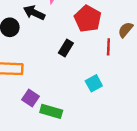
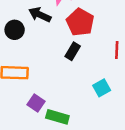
red pentagon: (88, 19) -> (80, 22), moved

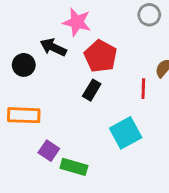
cyan square: (102, 88) -> (126, 133), size x1.5

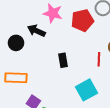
red pentagon: (101, 56) -> (82, 20), moved, turned 30
black rectangle: (92, 90) -> (63, 60), turned -40

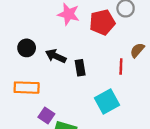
black arrow: (36, 31) -> (56, 56), moved

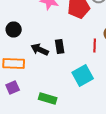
black arrow: (56, 56) -> (40, 50), moved
purple square: (46, 115) -> (13, 88), moved, turned 32

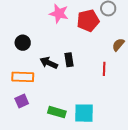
red line: (95, 46) -> (104, 69), moved
cyan square: (83, 76) -> (84, 113), moved, turned 30

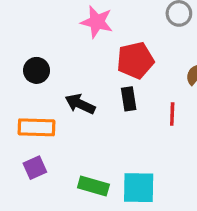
red pentagon: (88, 21) -> (135, 60), moved
black rectangle: (69, 60) -> (129, 99), moved

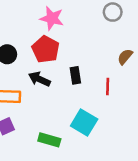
red pentagon: (135, 60) -> (46, 49), moved, turned -30
cyan square: (139, 188) -> (84, 123), moved, turned 30

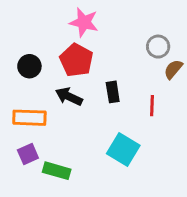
gray circle: (113, 12) -> (158, 47), moved
green rectangle: (49, 140) -> (57, 171), moved

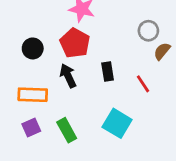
black arrow: (69, 96) -> (68, 76), turned 40
red line: (152, 106) -> (143, 84), turned -36
green rectangle: (57, 171) -> (67, 130), moved, turned 45

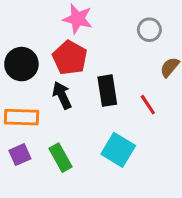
gray circle: (148, 31) -> (149, 30), moved
black circle: (33, 48) -> (21, 64), size x1.4
black rectangle: (108, 72) -> (107, 91), size x1.4

